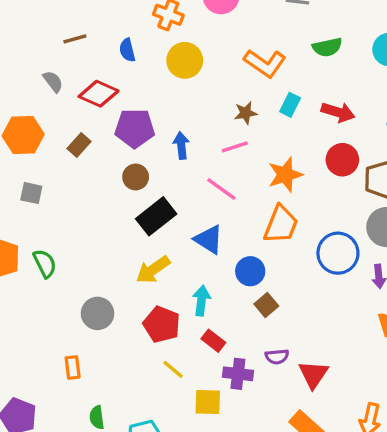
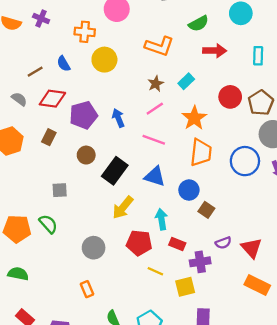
brown line: (75, 39) -> (35, 72), moved
cyan rectangle: (290, 105) -> (186, 81), moved, turned 35
red arrow: (338, 112) -> (215, 51), moved
brown circle: (136, 177) -> (86, 155), moved
gray square: (31, 193) -> (60, 190), moved

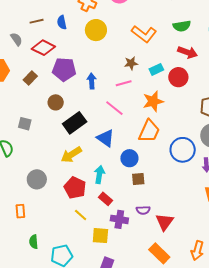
red circle: (230, 97) -> (178, 77), moved
brown square: (206, 210) -> (138, 179), turned 32

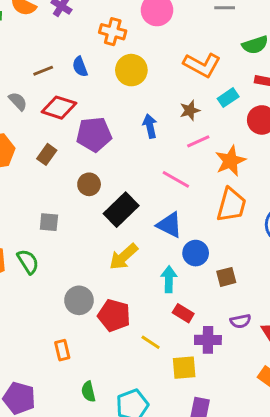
cyan rectangle: (156, 69) -> (228, 98), moved
blue arrow: (92, 81) -> (150, 126), moved
pink line: (124, 83) -> (198, 141), moved
blue circle: (129, 158) -> (196, 253), moved
red pentagon: (75, 188) -> (114, 315), moved

